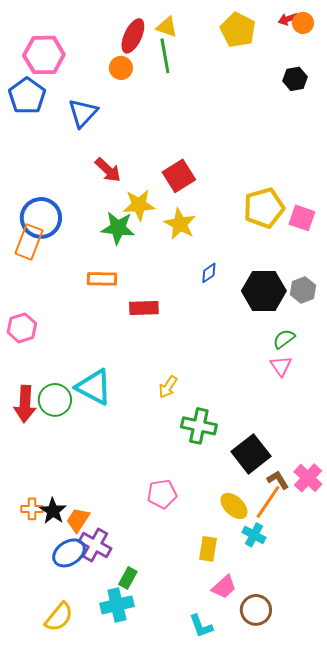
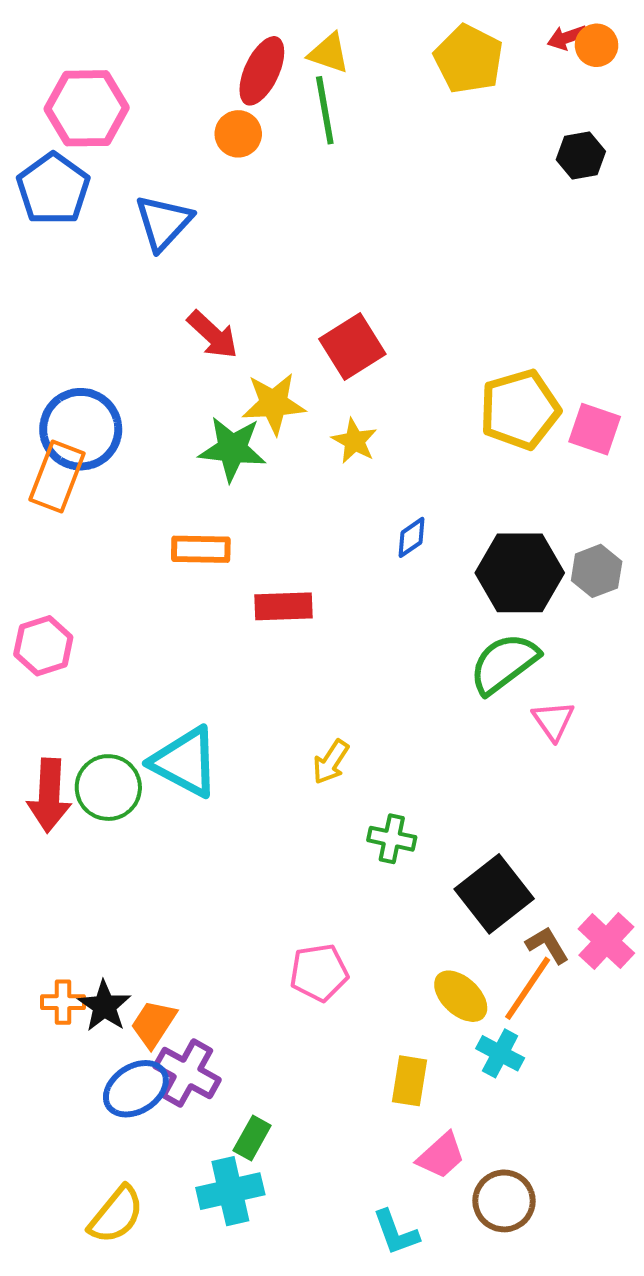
yellow star: (180, 224) -> (354, 441), size x0.7
green semicircle: (284, 339) -> (504, 663), moved, size x1.6
green cross: (199, 426) -> (392, 839), size x0.7

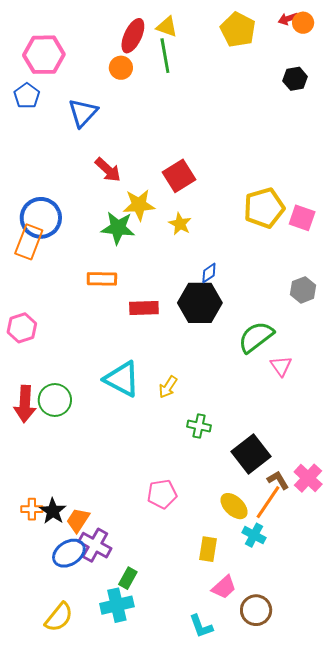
blue pentagon: (53, 189) -> (27, 96), size x0.7
black hexagon: (520, 573) -> (200, 303), moved
cyan triangle: (185, 762) -> (122, 379), moved

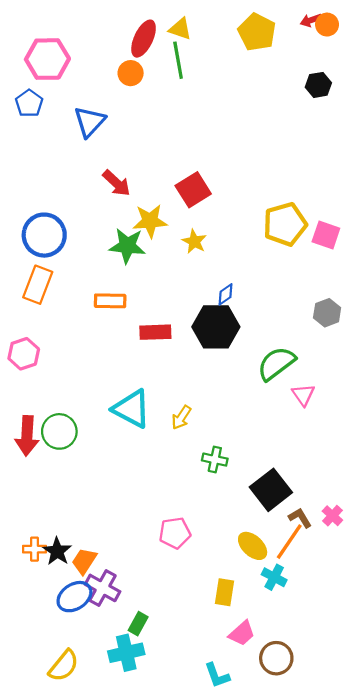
orange rectangle: (29, 242) -> (38, 285), moved
pink cross: (308, 478) -> (332, 516), size x0.7

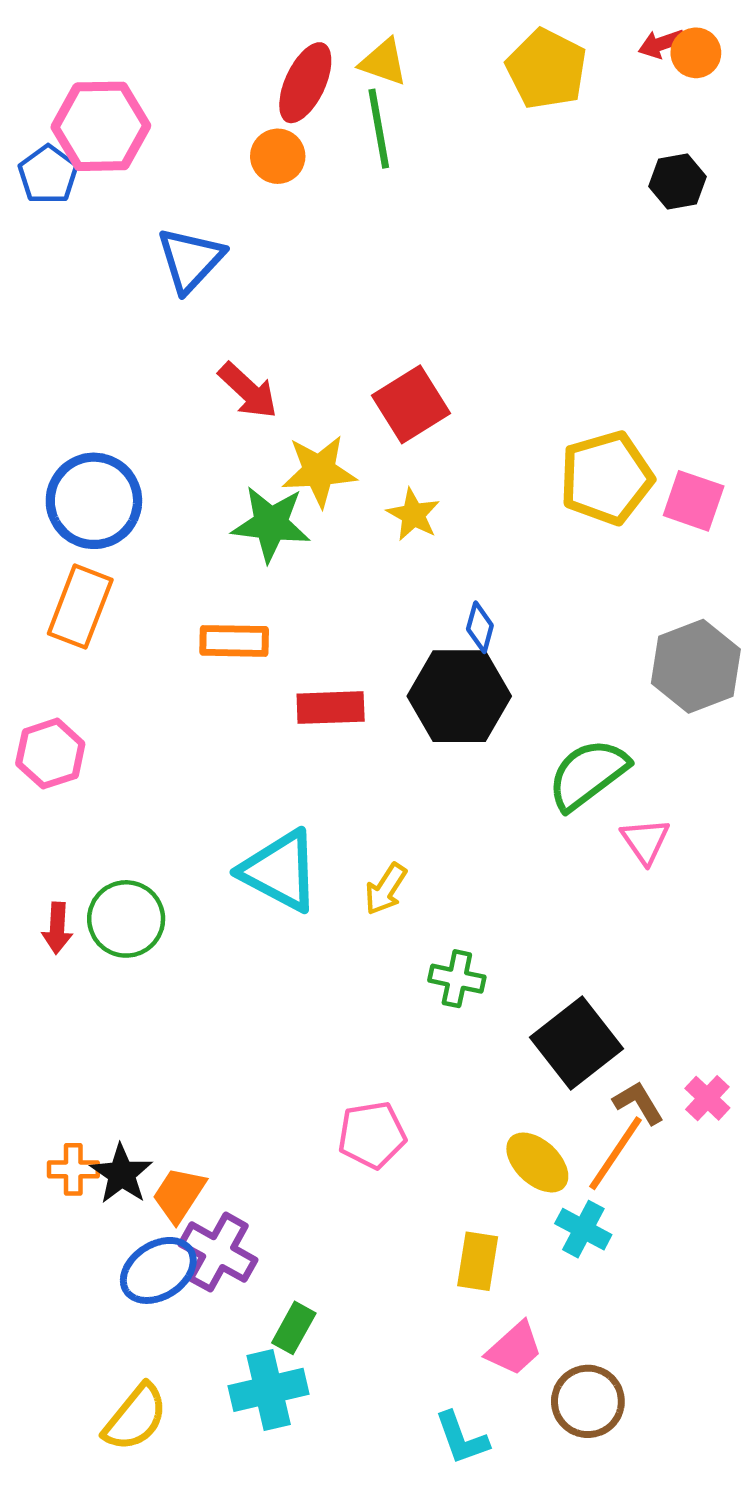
blue pentagon: (29, 103) -> (48, 175), moved
blue diamond: (226, 294) -> (480, 627), turned -40
gray hexagon: (327, 313) -> (696, 666), size x1.5
red arrow: (27, 436) -> (57, 928), size x0.6

